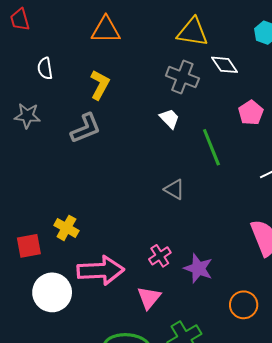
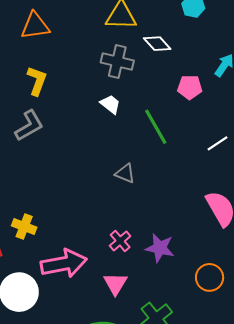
pink pentagon: (251, 113) -> (190, 87), turned -30

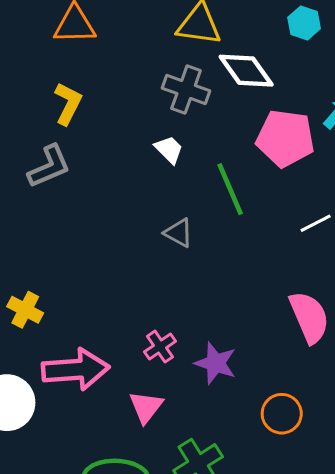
white diamond: (157, 44) -> (246, 71), size x1.4
pink pentagon: (190, 87) -> (285, 138), size x1.6
gray triangle: (125, 173) -> (179, 233), moved

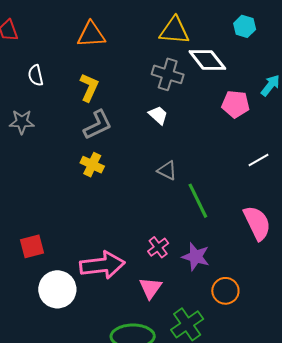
pink pentagon: (285, 138) -> (236, 104), size x0.7
gray L-shape: (49, 166) -> (98, 125), moved
green line: (230, 189) -> (198, 201), moved
yellow cross: (25, 310) -> (92, 165), moved
orange circle: (282, 414) -> (225, 291), moved

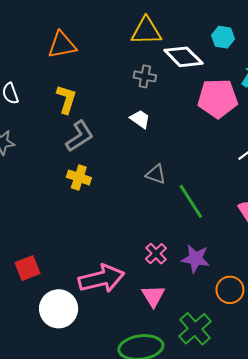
cyan hexagon: (245, 26) -> (223, 37), moved
gray cross: (168, 74) -> (145, 76), size x0.7
pink pentagon: (236, 104) -> (218, 98), size x1.4

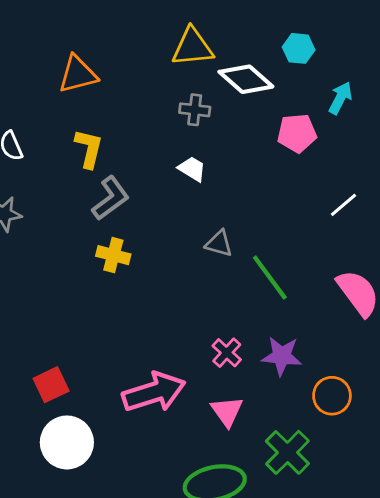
pink pentagon: (218, 98) -> (297, 133), size x0.7
white circle: (59, 309) -> (67, 442), moved

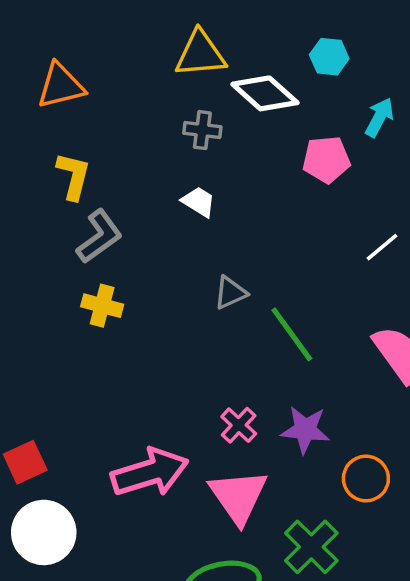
gray triangle: (219, 244) -> (230, 293), turned -40
pink triangle: (227, 411) -> (238, 496), size x1.5

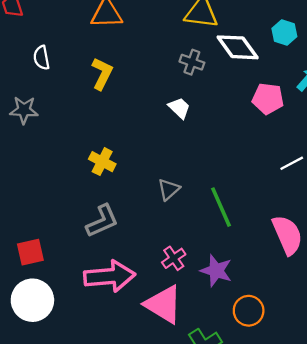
gray L-shape: (99, 237) -> (102, 221), moved
gray triangle: (230, 293) -> (169, 189), moved, turned -30
pink triangle: (238, 496) -> (163, 304), turned -36

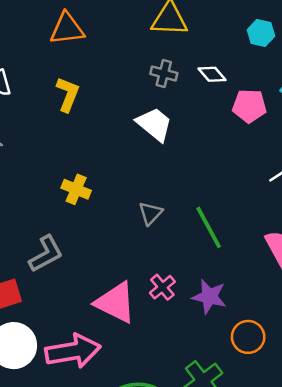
white diamond: (238, 47) -> (212, 74), moved, size x0.6
white trapezoid: (179, 108) -> (154, 124), size x1.5
gray L-shape: (102, 221) -> (46, 254), moved
pink arrow: (110, 276) -> (73, 351), moved
pink triangle: (163, 304) -> (116, 303), moved

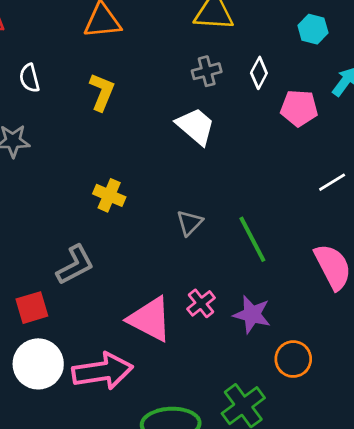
gray cross: (164, 74) -> (207, 71), turned -30
white diamond: (212, 74) -> (259, 73), turned 68

